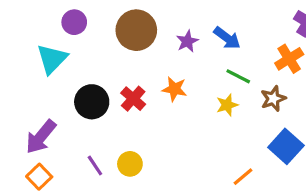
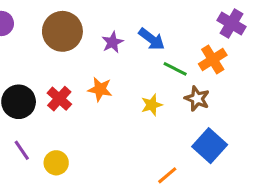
green line: (238, 76) -> (175, 69), moved
brown star: (273, 99) -> (197, 99), turned -30
purple line: (95, 165) -> (22, 150), moved

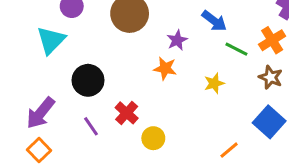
purple star: (113, 42) -> (177, 40), moved
red cross: (59, 99) -> (127, 113), moved
brown star: (197, 99) -> (271, 77), moved
yellow circle: (56, 163) -> (153, 138), moved

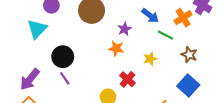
orange cross: (272, 40) -> (183, 18), moved
red cross: (127, 113) -> (128, 79), moved
purple line: (91, 126) -> (65, 78), moved

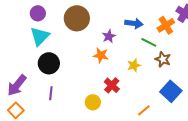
blue arrow: (150, 16) -> (134, 23), turned -30
cyan triangle: (37, 29) -> (40, 36), moved
brown star: (189, 55) -> (163, 59), moved
purple line: (65, 78) -> (51, 93), moved, turned 40

